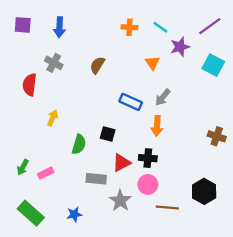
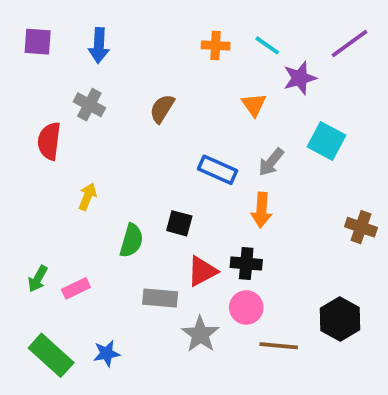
cyan square: (213, 65) -> (327, 141), moved
blue star: (74, 214) -> (107, 353), moved

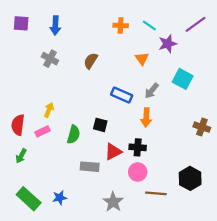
red semicircle: (49, 141) -> (18, 125), moved
pink rectangle: (76, 288) -> (43, 131), moved
gray star: (200, 334) -> (113, 202), moved

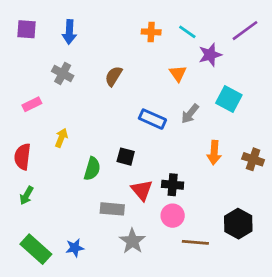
orange arrow: (146, 117) -> (214, 153), moved
pink rectangle: (43, 131) -> (32, 104), moved
red triangle: (113, 152) -> (142, 190), turned -42
gray star: (113, 202) -> (132, 241), moved

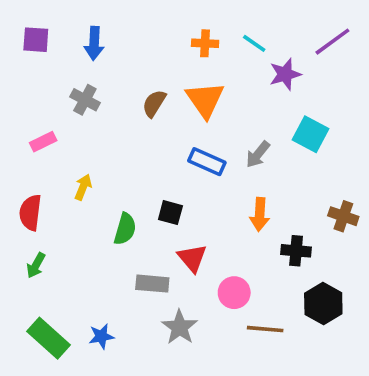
orange triangle: (178, 73) -> (205, 100), moved, size x1.6
orange arrow: (214, 153) -> (260, 214), moved
black cross: (173, 185) -> (296, 251), moved

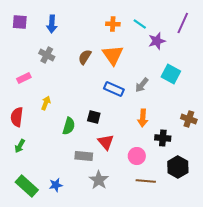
purple line: (332, 42) -> (183, 23), turned -30
pink circle: (234, 293) -> (137, 156), moved

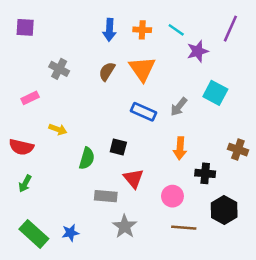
blue arrow: (52, 24) -> (109, 30), moved
yellow arrow: (46, 103) -> (58, 129), turned 88
red semicircle: (17, 117) -> (21, 147), turned -84

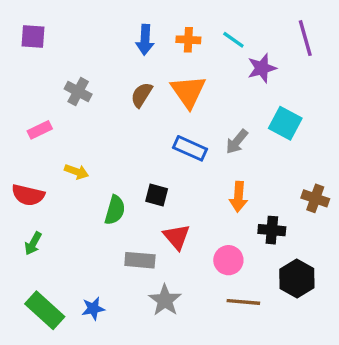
purple line: (230, 29) -> (305, 38), turned -40

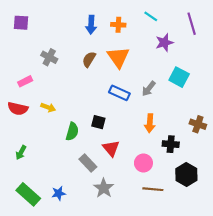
cyan line: (233, 40) -> (151, 16), moved
red semicircle: (28, 195) -> (18, 109), moved
gray rectangle: (140, 260) -> (88, 163), turned 42

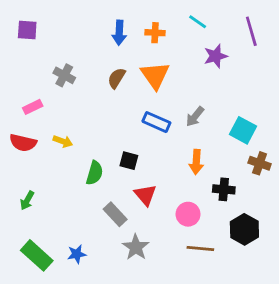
cyan square: (179, 77) -> (243, 130), moved

